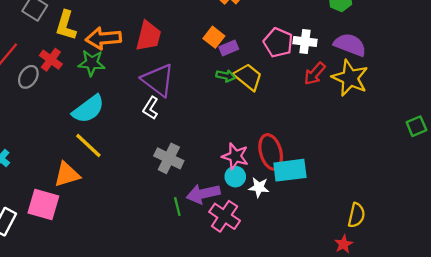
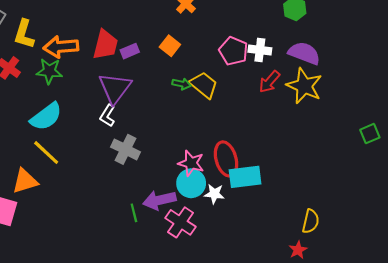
purple rectangle: (229, 48) -> (130, 51), moved
purple triangle: (158, 80) -> (115, 88), turned 30
gray cross: (169, 158) -> (126, 149), moved
cyan circle: (235, 177) -> (191, 183), size x1.4

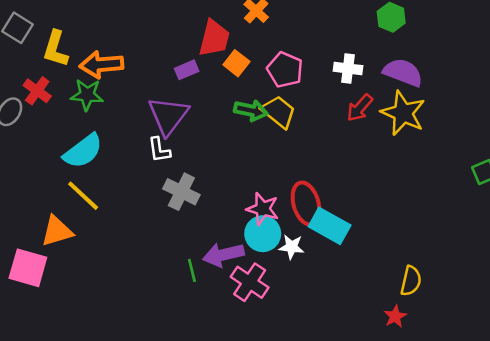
red trapezoid: (105, 45) -> (214, 38), moved
pink pentagon: (233, 51) -> (285, 70), moved
green arrow: (182, 84) -> (251, 110), size x1.4
white L-shape: (108, 116) -> (159, 150), turned -40
cyan rectangle: (245, 177) -> (330, 226), turned 36

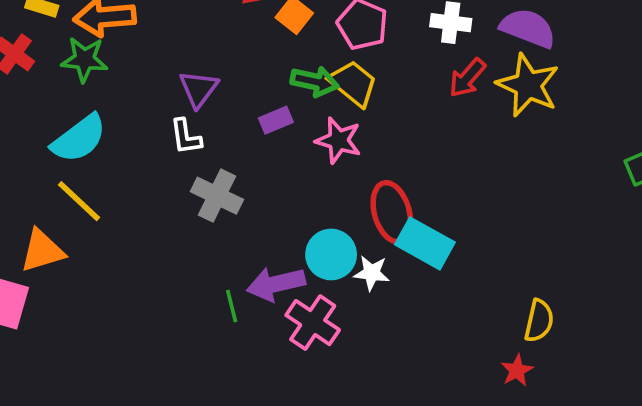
purple rectangle: (187, 70) -> (276, 120), moved
purple triangle: (168, 116) -> (199, 89), size x0.7
pink star: (263, 209) -> (338, 140), moved

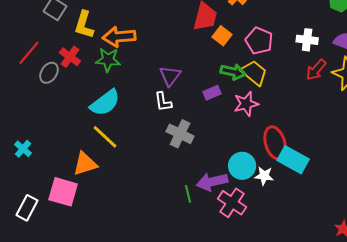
pink star: (338, 140) -> (246, 104), turned -30

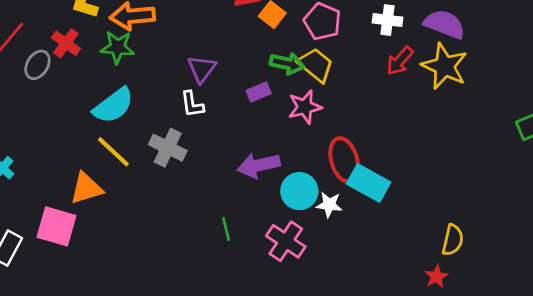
gray cross: (180, 134) -> (168, 148), moved
purple arrow: (212, 182) -> (259, 165), moved

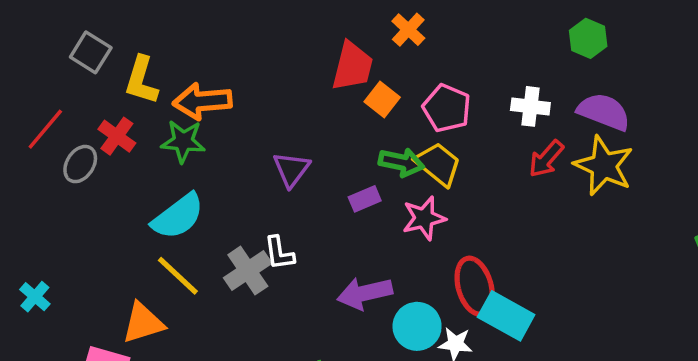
white L-shape: (192, 104) -> (279, 253), moved
gray cross: (168, 148) -> (248, 270), turned 30

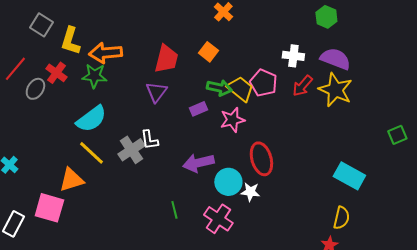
red trapezoid: (352, 66) -> (166, 59), moved
pink pentagon: (447, 108) -> (263, 83), moved
cyan rectangle: (506, 316) -> (349, 176), moved

